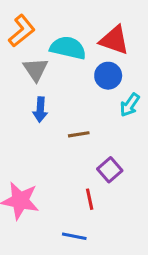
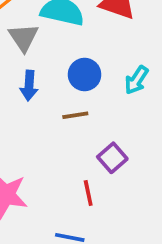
blue circle: (108, 76) -> (85, 75), moved

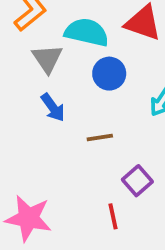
blue circle: (85, 75) -> (109, 74), moved
blue arrow: (29, 86) -> (53, 107), turned -40

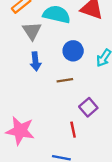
blue circle: (109, 74) -> (73, 51), moved
blue arrow: (53, 107) -> (35, 61), turned 30

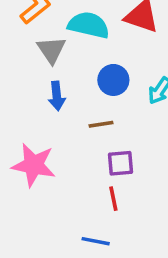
purple square: (88, 107) -> (120, 163), moved, turned 36
pink star: (20, 131) -> (34, 165), moved

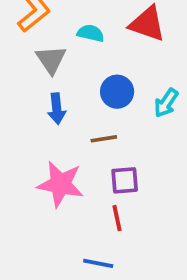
cyan semicircle: (89, 25) -> (91, 33), size x0.6
pink star: (34, 165) -> (60, 184), moved

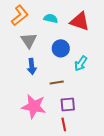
cyan semicircle: (91, 33) -> (51, 18), moved
blue circle: (117, 92) -> (61, 48), moved
cyan arrow: (166, 103) -> (81, 63), moved

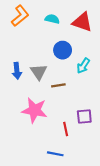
gray triangle: (29, 40) -> (39, 72), moved
blue arrow: (32, 66) -> (17, 71), moved
purple square: (68, 104) -> (84, 116), moved

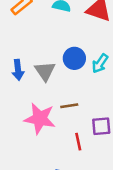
blue circle: (63, 50) -> (74, 58), moved
brown line: (58, 85) -> (69, 106), moved

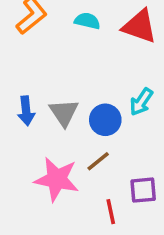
blue circle: (74, 58) -> (105, 120), moved
brown line: (69, 106) -> (98, 161), turned -30

